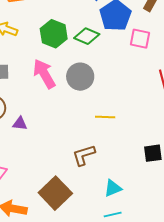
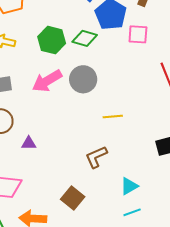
pink arrow: (44, 74) -> (47, 81), turned -84
purple triangle: (20, 124) -> (29, 143), moved
brown square: (55, 193) -> (73, 198), size x0.7

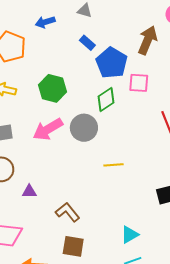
green diamond: (85, 38) -> (106, 100), moved, turned -50
brown L-shape: (96, 157) -> (68, 212), moved, turned 75
brown square: (73, 198) -> (73, 246), turned -30

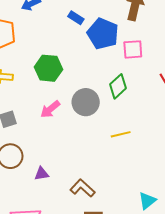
green diamond: (106, 100) -> (118, 86), moved
pink arrow: (48, 129) -> (50, 109), size x0.7

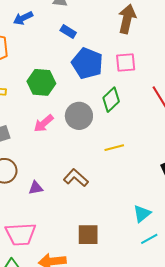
blue pentagon: (103, 34) -> (87, 63), moved
brown L-shape: (82, 188) -> (76, 178), moved

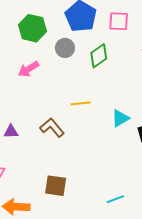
gray circle: (79, 116) -> (65, 48), moved, size x0.7
yellow line: (114, 148) -> (81, 103), moved
cyan triangle: (142, 214) -> (120, 118), moved

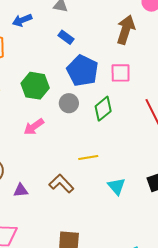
cyan triangle: (120, 118) -> (117, 186), moved, turned -36

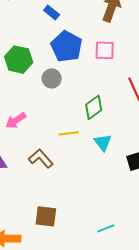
green diamond: (103, 109) -> (94, 107), moved
pink arrow: (34, 127) -> (16, 121), moved
cyan triangle: (117, 186) -> (103, 142), moved

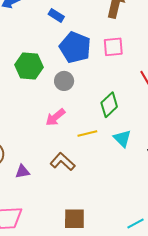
pink arrow: (16, 121) -> (55, 117), moved

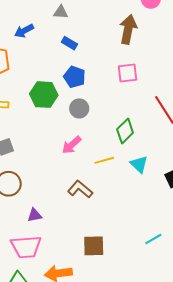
blue pentagon: (75, 47) -> (74, 77), moved, size x0.7
purple triangle: (22, 172) -> (35, 215), moved
cyan line: (135, 224) -> (153, 239), moved

